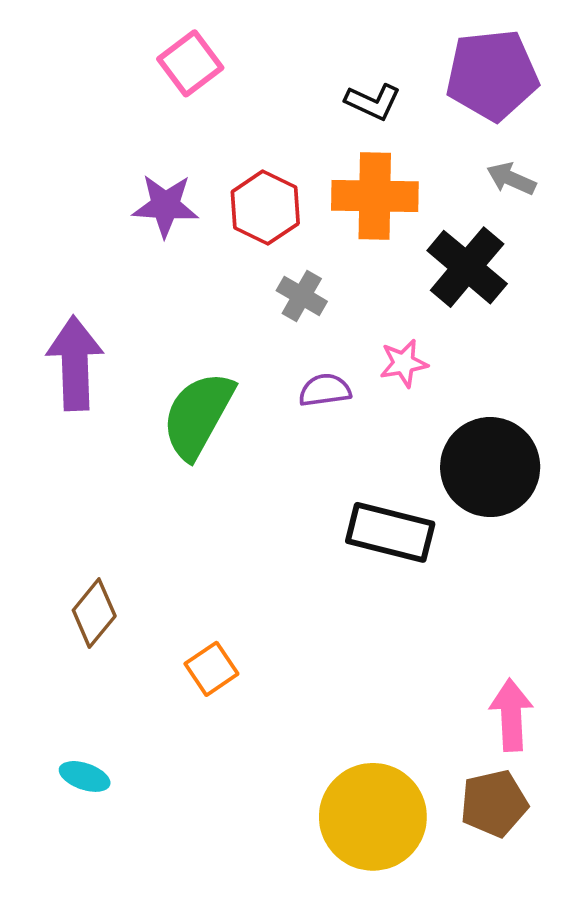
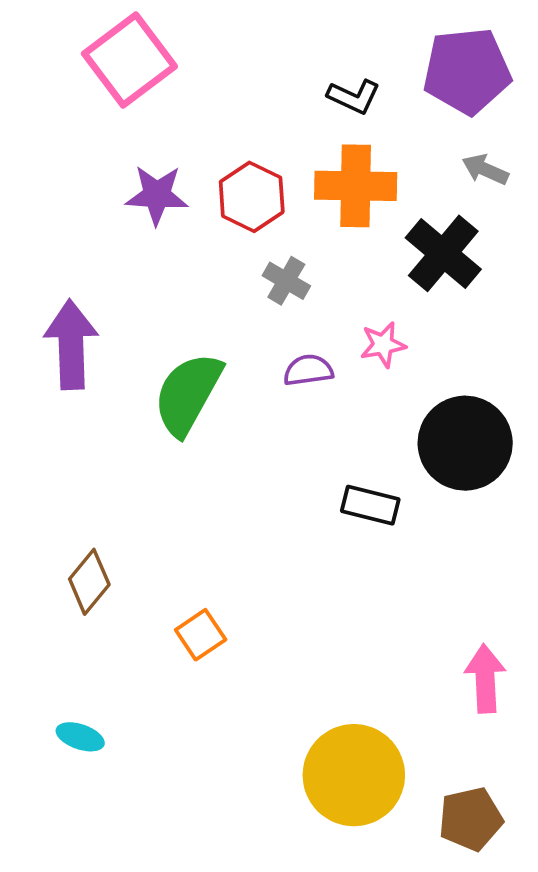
pink square: (190, 63) -> (129, 60), moved, size x1.5
black rectangle: (390, 532) -> (370, 505), size x0.7
brown pentagon: (494, 803) -> (471, 819), moved

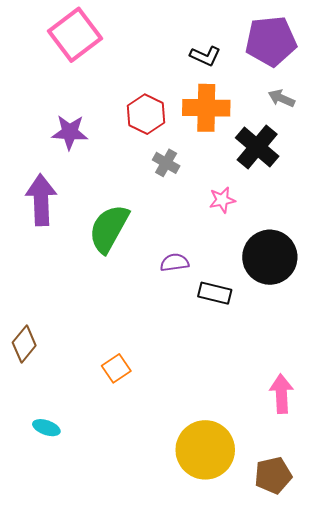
purple star: (157, 195) -> (70, 132), moved
purple semicircle: (308, 370) -> (175, 262), moved
brown diamond: (89, 582) -> (24, 344), moved

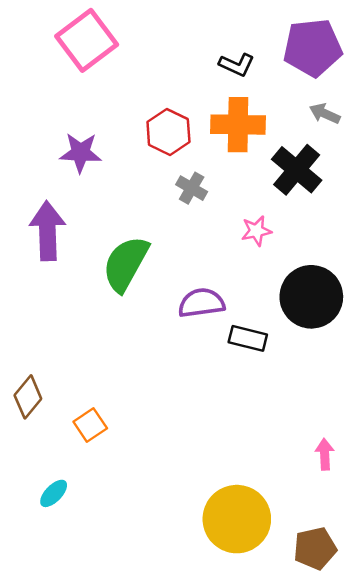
purple semicircle: (175, 262) -> (201, 303), size x1.4
orange square: (116, 368) -> (90, 425), moved
pink arrow: (281, 394) -> (325, 454), size x0.7
cyan ellipse: (46, 428) -> (54, 493), turned -65

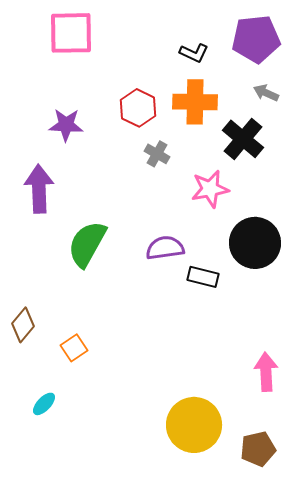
pink square: (87, 40) -> (71, 33), turned 36
pink star: (256, 231) -> (210, 189), size x1.5
green semicircle: (126, 264) -> (87, 244), moved
pink arrow: (325, 454) -> (266, 372), size x1.5

